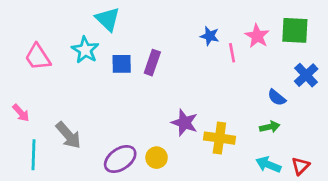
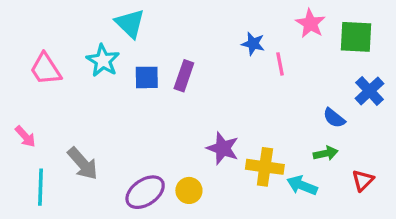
pink star: (257, 36) -> (310, 23), moved
cyan arrow: (268, 165) -> (302, 185), moved
red triangle: (301, 166) -> (363, 180), moved

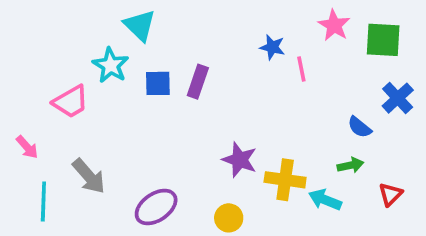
pink trapezoid: (46, 69) -> (71, 102), moved, turned -87
yellow circle: (189, 190) -> (229, 218), moved

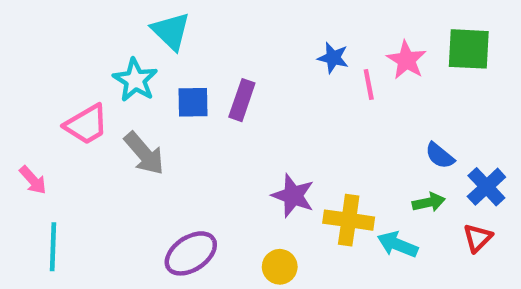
pink star: (334, 25) -> (406, 60), moved
blue cross: (398, 98) -> (486, 187), moved
gray arrow: (89, 176) -> (144, 153), moved

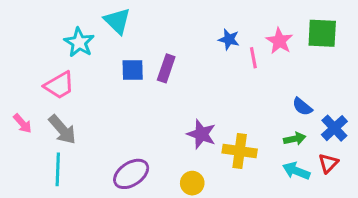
cyan star: (135, 80) -> (79, 42), moved
gray arrow: (144, 153) -> (62, 130), moved
cyan arrow: (398, 245) -> (296, 171), moved
cyan line: (53, 247) -> (58, 169), moved

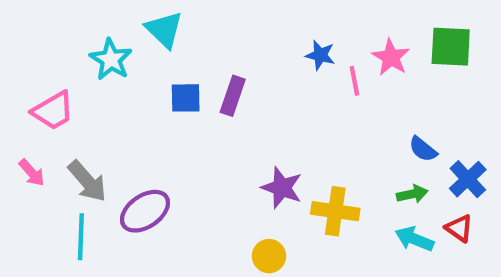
pink trapezoid: (59, 85) -> (53, 111), moved
red triangle: (328, 163) -> (459, 228), turned -40
purple ellipse: (131, 174) -> (145, 211), moved

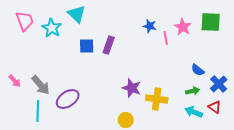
pink trapezoid: (53, 111) -> (25, 21), moved, turned -80

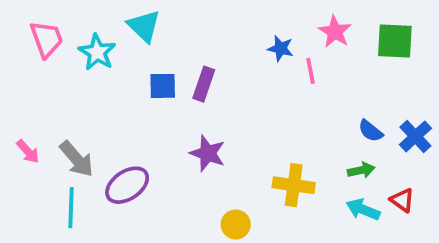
pink star: (183, 27) -> (335, 32), moved
blue cross: (219, 84) -> (415, 136), moved
purple star: (132, 88) -> (208, 153), moved

